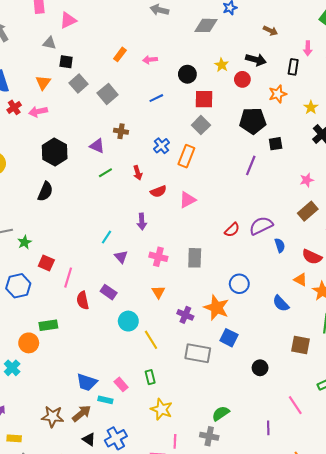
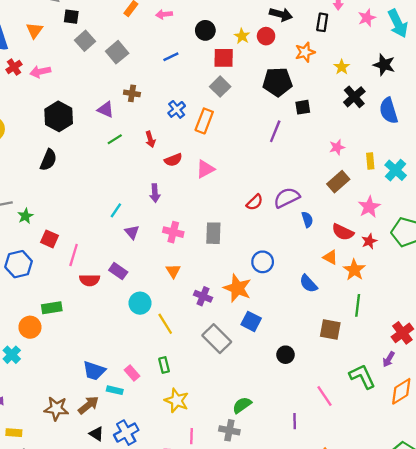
yellow star: (222, 65) -> (242, 36), moved
orange triangle: (43, 83) -> (35, 30), moved
red semicircle: (83, 300) -> (90, 280), turned -78
gray rectangle: (198, 353) -> (217, 339), turned 35

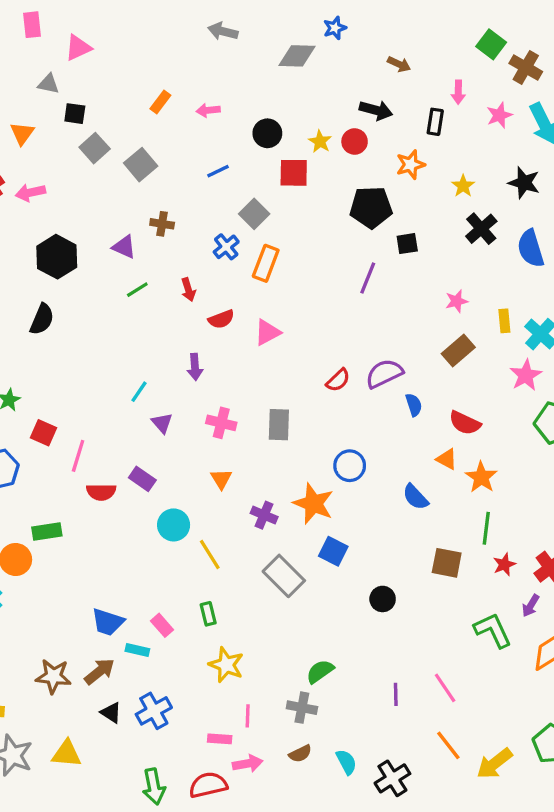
gray square: (220, 87) -> (254, 214), moved
pink star: (369, 207) -> (526, 375), moved
red star: (369, 241) -> (504, 564), moved
pink line: (324, 396) -> (445, 688), moved

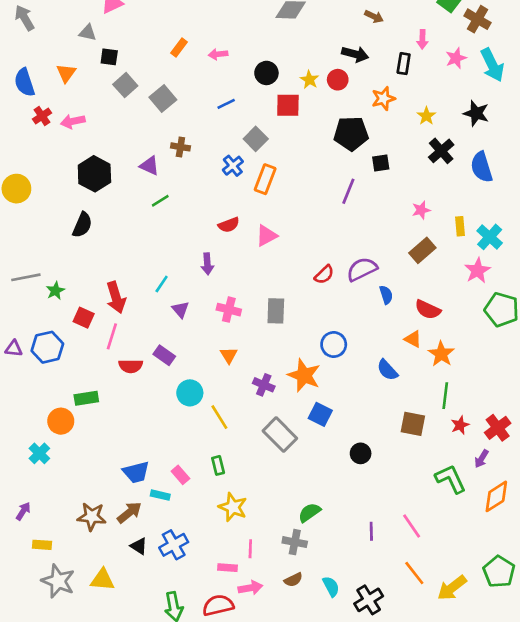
red arrow: (188, 290) -> (116, 297), moved, size x1.6
blue trapezoid: (108, 622) -> (136, 472), turned -32

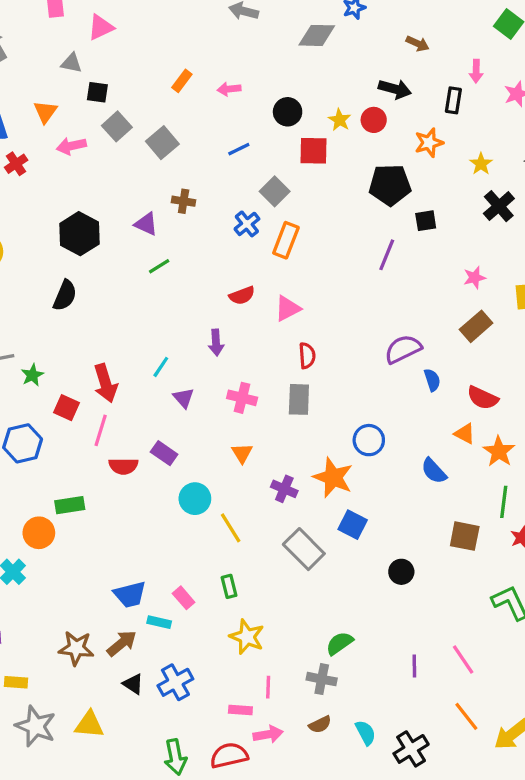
pink arrow: (73, 121) -> (71, 146), moved
red semicircle: (324, 275) -> (307, 356), moved, turned -50

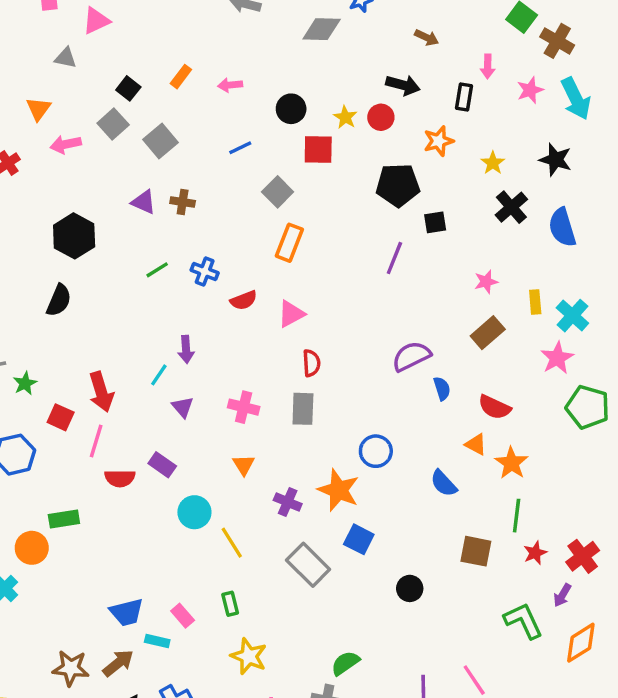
black square: (97, 92) -> (128, 88), moved, turned 30
purple triangle: (146, 224) -> (144, 202), moved
blue cross: (247, 224) -> (205, 272), moved, turned -30
purple arrow: (216, 343) -> (186, 349), moved

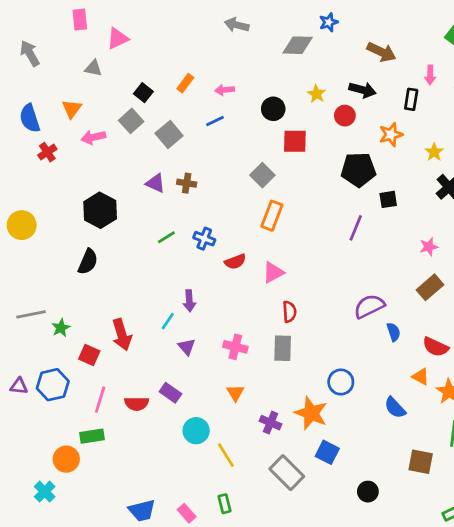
brown arrow: (427, 38) -> (381, 52), size x1.5
yellow star: (345, 117) -> (316, 94), moved
blue line: (240, 148) -> (215, 121), moved
pink line: (96, 441) -> (100, 400), moved

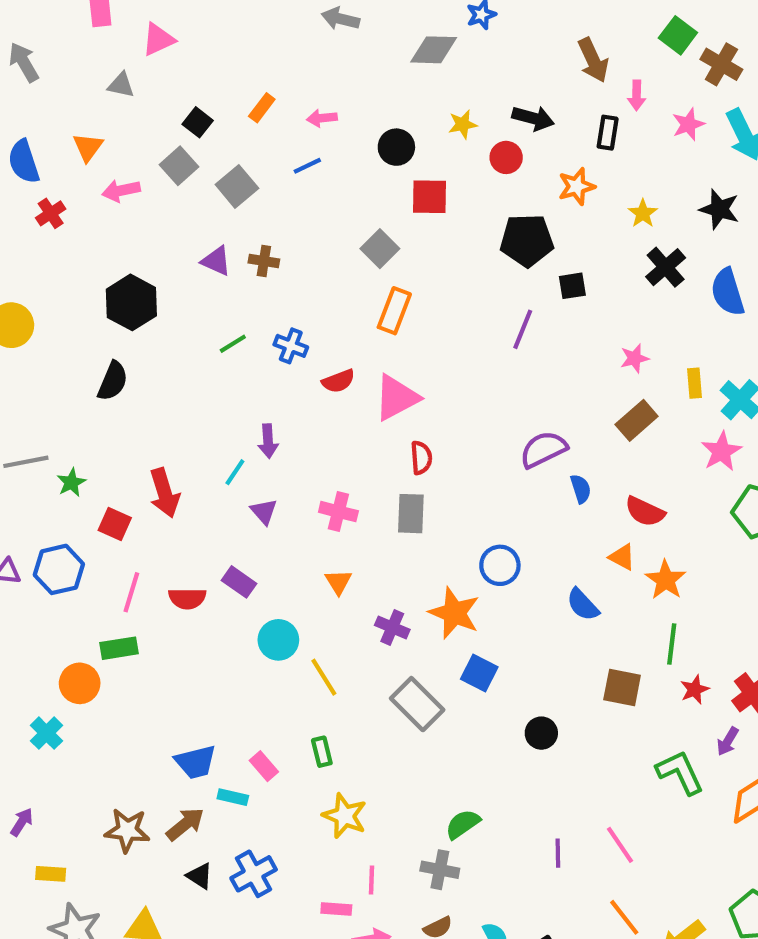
brown arrow: (381, 52) -> (593, 60), moved, turned 40
yellow star: (316, 94) -> (463, 124), turned 30
pink triangle: (273, 272) -> (396, 398), size x1.4

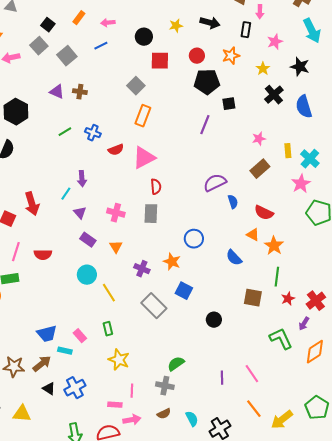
pink star: (688, 124) -> (275, 42), moved
red circle: (506, 157) -> (197, 56), moved
purple rectangle: (239, 582) -> (88, 240), moved
orange star: (454, 613) -> (172, 262), size x0.7

